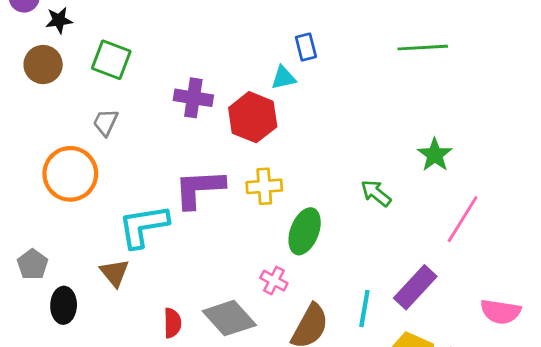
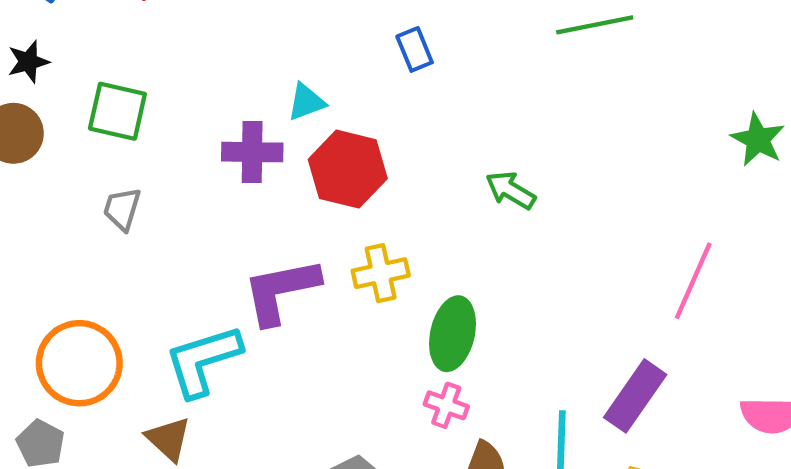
cyan triangle: (283, 78) -> (306, 102), moved
green star: (435, 155) -> (758, 139), moved
orange circle: (70, 174) -> (79, 363), moved
green arrow: (376, 193) -> (511, 190), moved
pink cross: (274, 281) -> (446, 405), moved

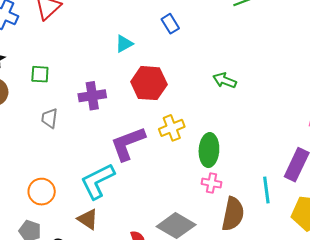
cyan triangle: (306, 102) -> (124, 44), moved
green square: (117, 111) -> (40, 74), size x0.7
purple cross: (252, 152) -> (92, 96), moved
orange circle: (79, 363) -> (42, 192), size x0.7

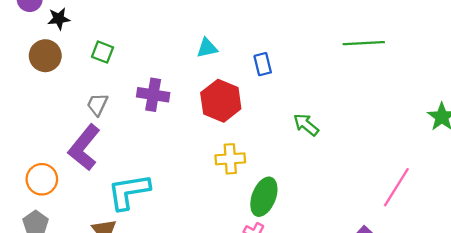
blue rectangle: (170, 24) -> (263, 64), moved
purple L-shape: (128, 143) -> (84, 147), moved, turned -48
orange circle: (42, 192) -> (42, 179), moved

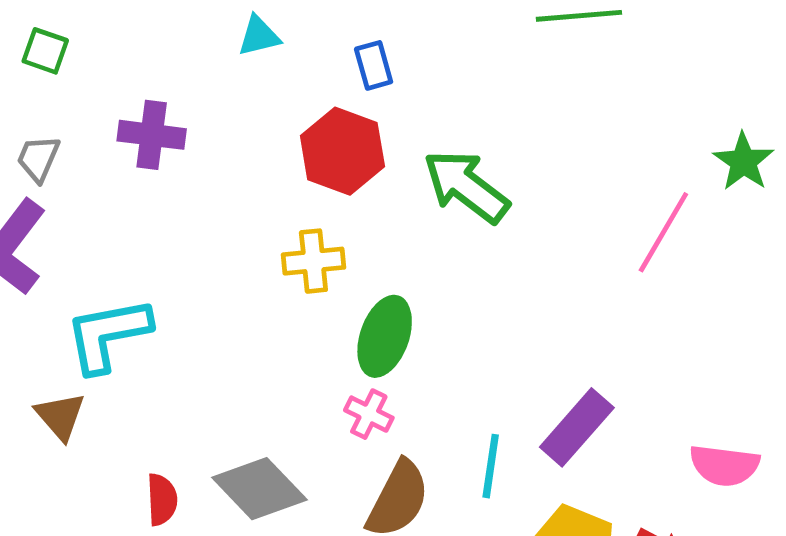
red hexagon: (221, 101) -> (342, 151), moved
green arrow: (306, 125) -> (466, 186), size x1.6
pink line: (396, 187) -> (663, 232), moved

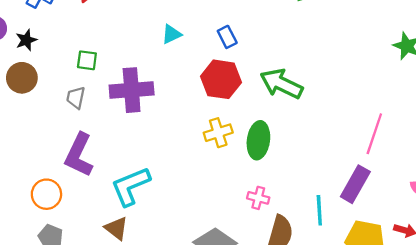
green square: (45, 51) -> (87, 60), moved
purple cross: (152, 135) -> (132, 90), size x1.4
gray trapezoid: (38, 158) -> (76, 98), moved
pink line: (663, 232) -> (374, 134), moved
green ellipse: (385, 336) -> (258, 140), moved

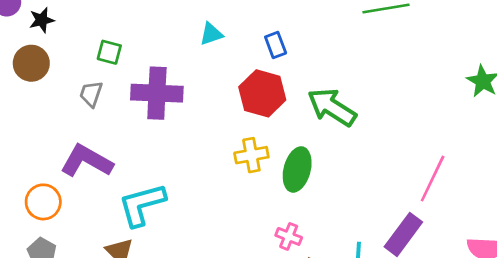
purple L-shape: (79, 155) -> (87, 161), turned 87

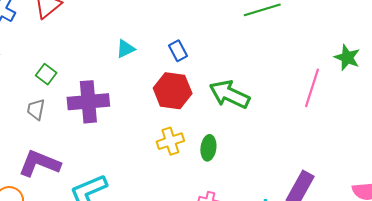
green square: (109, 52) -> (46, 74), turned 30
green ellipse: (297, 169) -> (208, 148), size x0.7
pink line: (433, 179) -> (312, 88), moved

